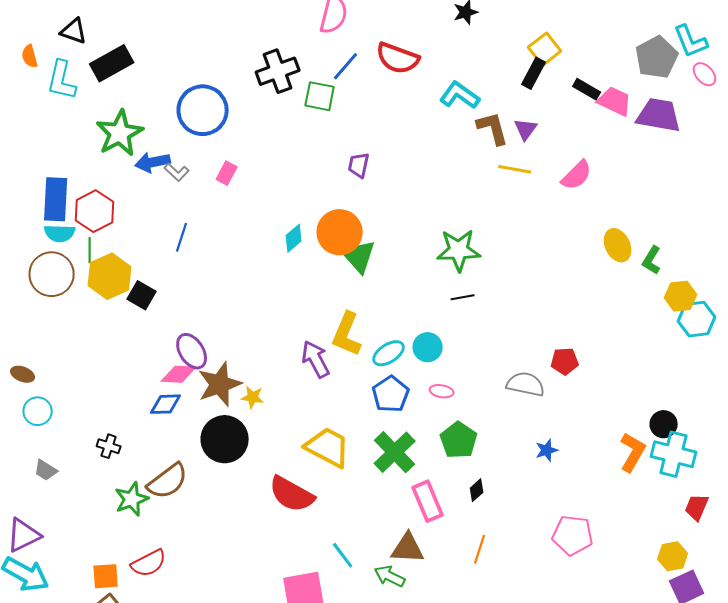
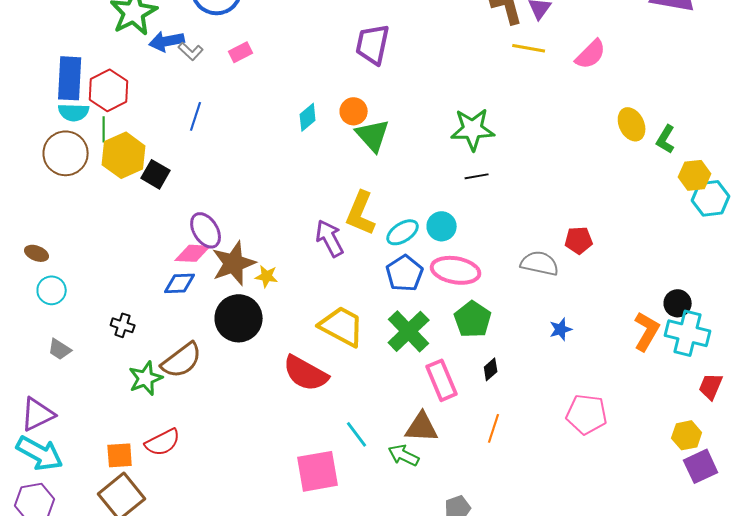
purple trapezoid: (359, 165) -> (373, 44), size x1.6
pink rectangle: (227, 173) -> (241, 52), turned 35
orange circle: (340, 232) -> (354, 111), size x0.6
pink ellipse: (442, 391) -> (456, 270), size x2.0

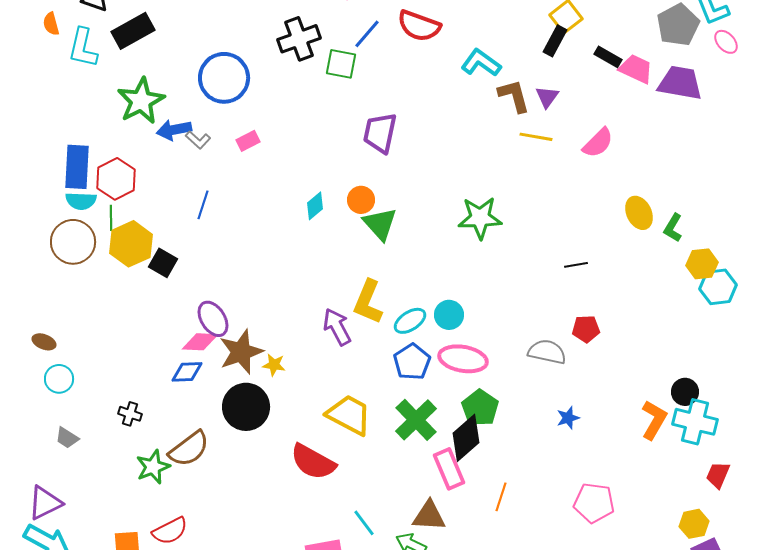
black line: (477, 176) -> (576, 265), moved
black diamond: (491, 369) -> (466, 438), moved, size x2.0
orange line: (494, 428) -> (501, 497), moved

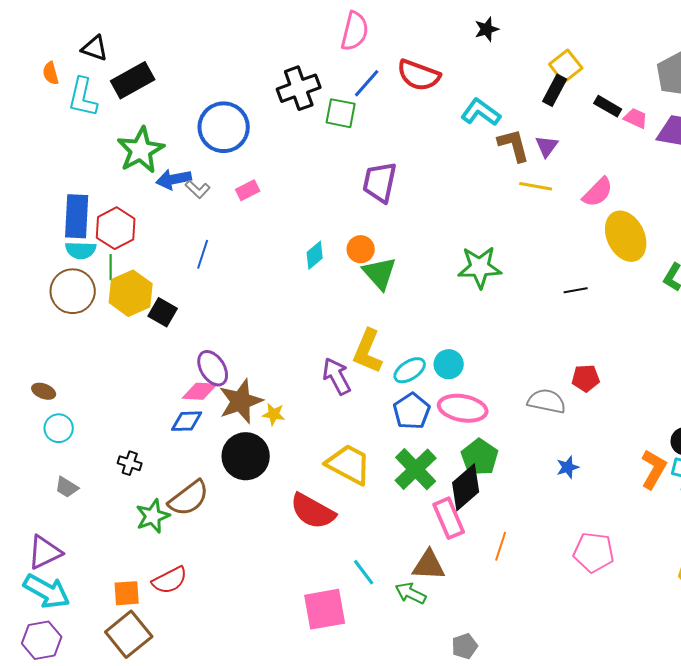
pink trapezoid: (636, 69) -> (636, 118), size x0.7
yellow ellipse: (639, 213) -> (626, 236), moved, size x1.5
black line: (576, 265) -> (576, 290), moved

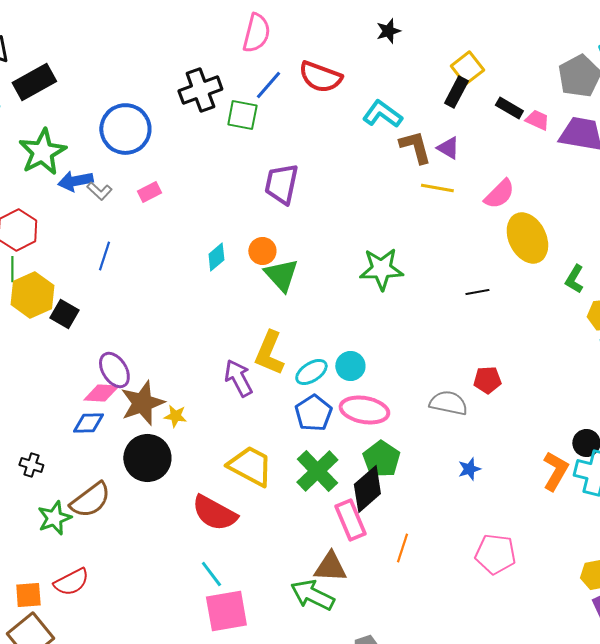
purple triangle: (547, 146) -> (448, 148), turned -35
cyan line: (364, 572) -> (211, 574), moved
green arrow: (411, 593) -> (312, 595), size x1.4

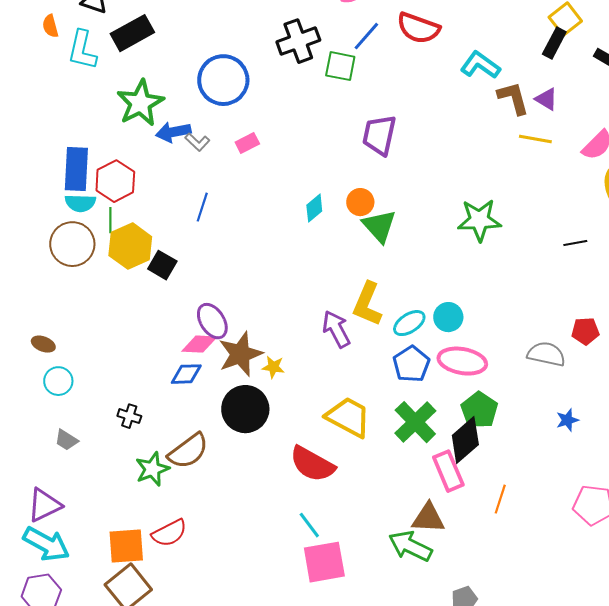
orange square: (28, 595) -> (126, 546), size x1.4

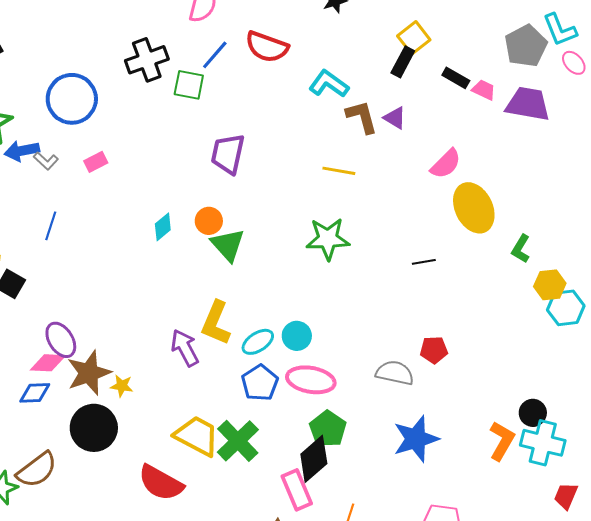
yellow line: (535, 139) -> (339, 171), moved
blue star: (567, 420) -> (416, 439), size x2.0
green cross: (415, 422) -> (238, 441), moved

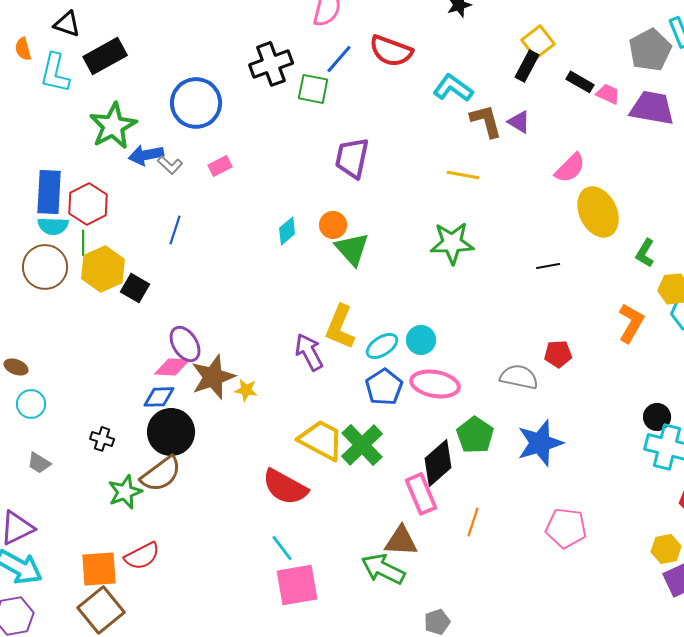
black circle: (94, 428) -> (171, 432), moved
green pentagon: (328, 429) -> (475, 435), moved
orange L-shape: (502, 441) -> (631, 323), moved

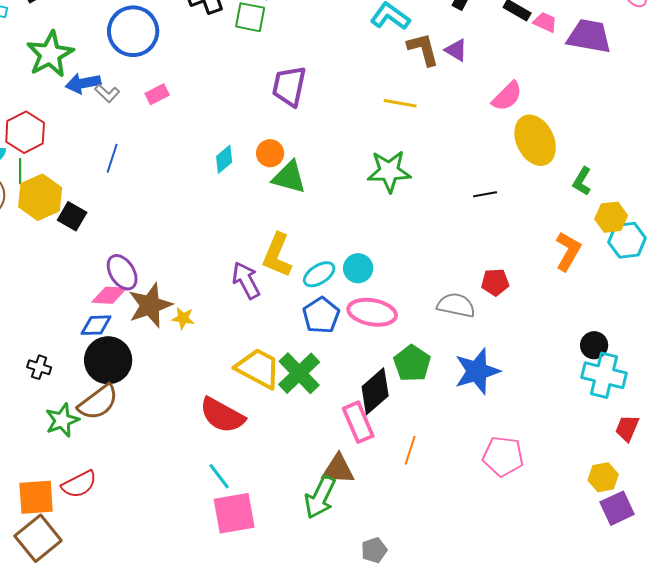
green triangle: (352, 249) -> (289, 177), turned -33
green arrow: (383, 569) -> (320, 497), turned -90

